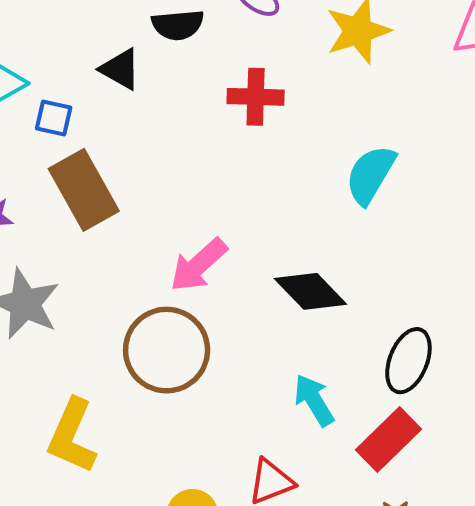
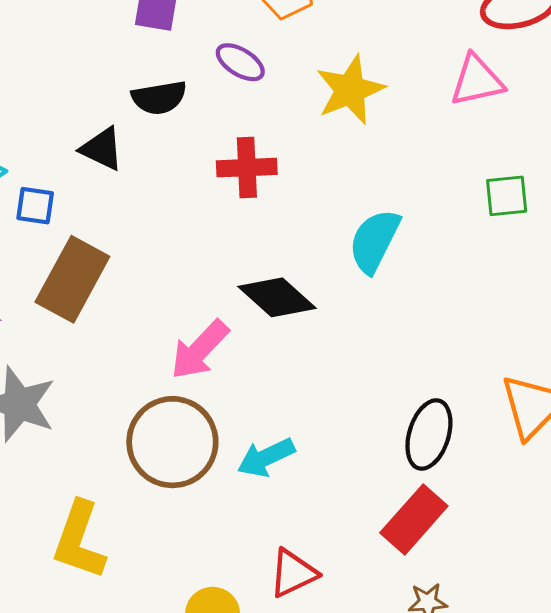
brown rectangle: (84, 190) -> (72, 279), turned 62
black diamond: (310, 291) -> (277, 297), moved
cyan arrow: (314, 400) -> (266, 457), moved, turned -80

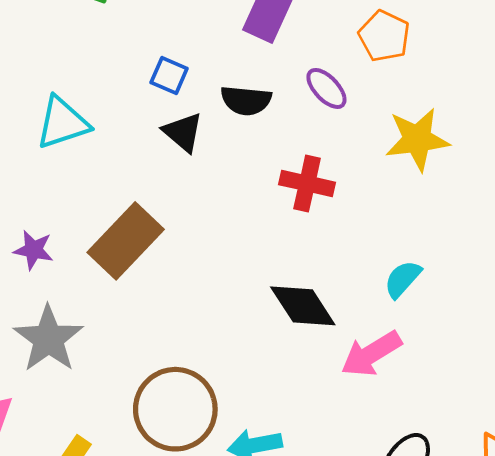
blue square: (35, 206) -> (169, 75), moved
cyan semicircle: (374, 241) -> (403, 279), size x0.7
pink arrow: (200, 350) -> (371, 354), moved

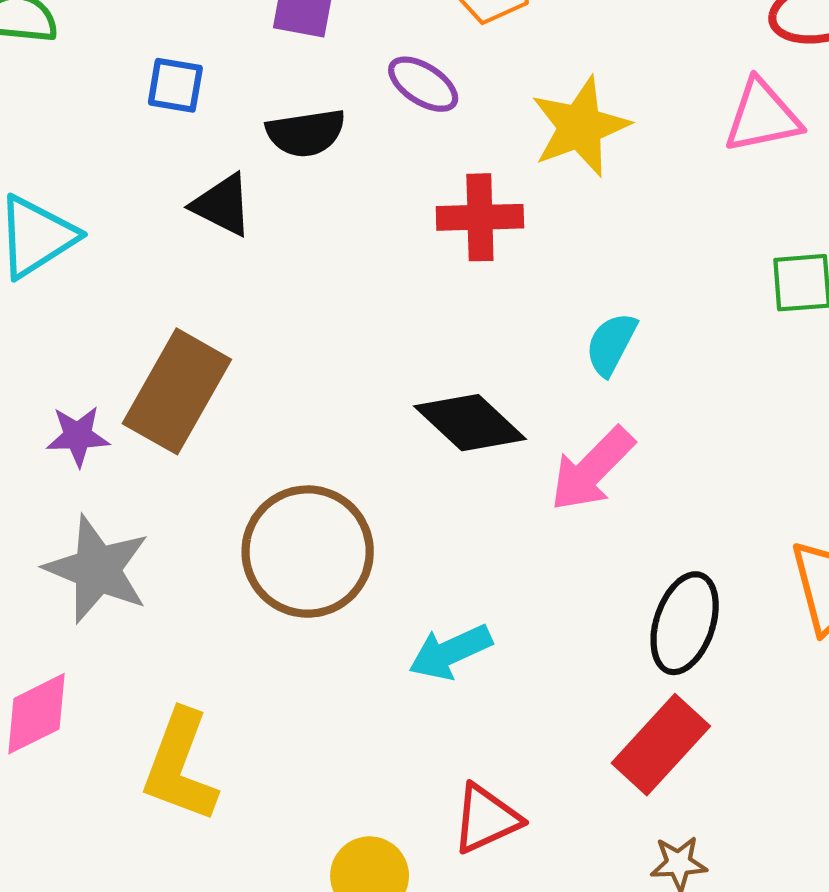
blue square: (169, 75) -> (175, 85), moved
red cross: (307, 183) -> (480, 217), moved
purple star: (33, 250) -> (78, 436), moved
brown circle: (175, 409) -> (308, 552), moved

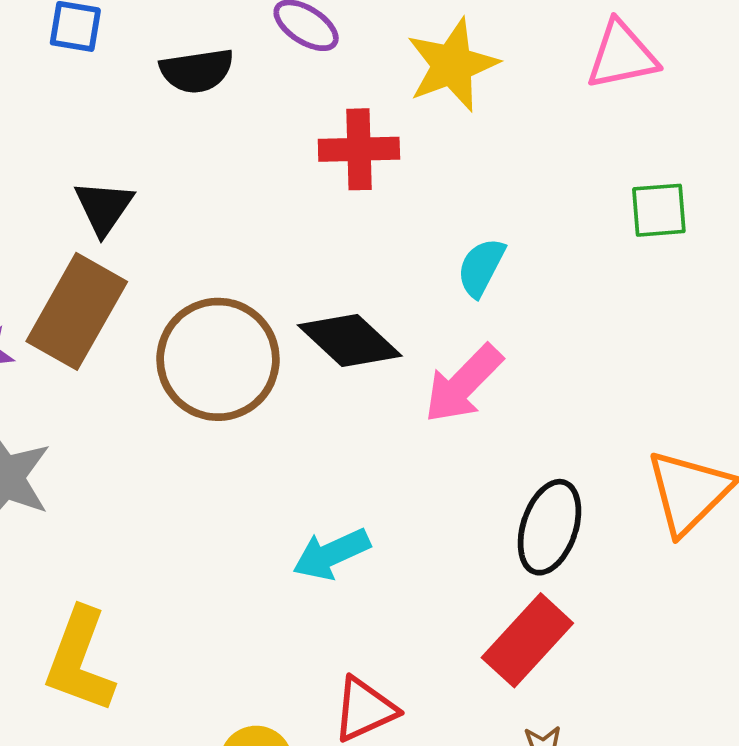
black triangle: (222, 205) -> (104, 207), moved, turned 38
brown circle: (308, 552) -> (218, 359), moved

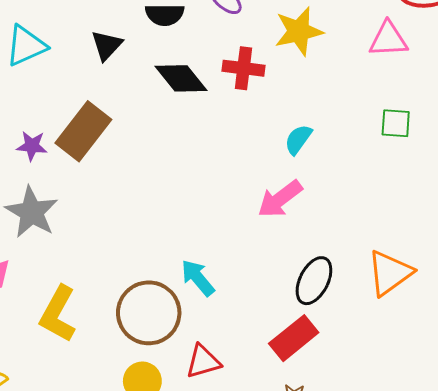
black triangle: (104, 207) -> (107, 45), moved
black diamond: (350, 340) -> (181, 78), moved
brown circle: (218, 359) -> (149, 313), moved
cyan arrow: (331, 554) -> (198, 278), turned 66

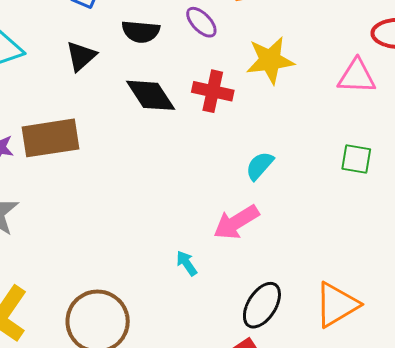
brown rectangle: (83, 131) -> (50, 138), turned 38
cyan arrow: (198, 278) -> (187, 263), moved, size x0.7

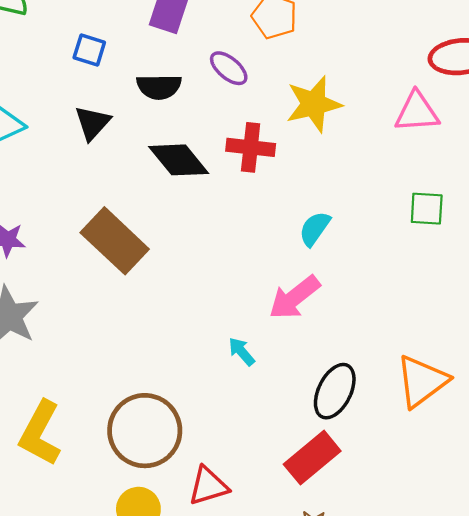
brown rectangle: (50, 138) -> (115, 241), moved, turned 58

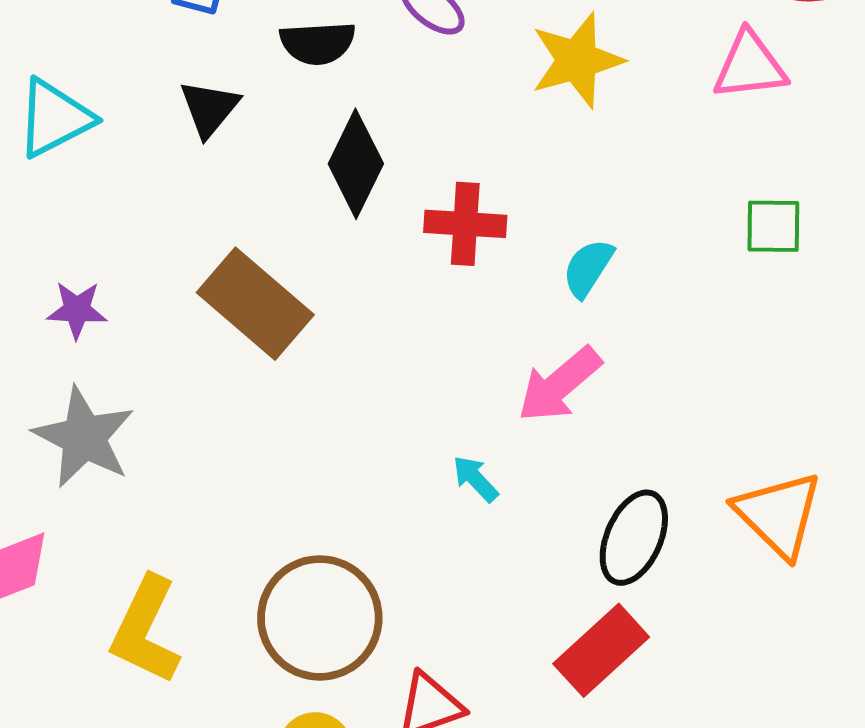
red cross: (251, 147) -> (465, 224), moved
black diamond: (179, 160) -> (356, 164), turned 68
orange triangle: (422, 381) -> (778, 515), turned -36

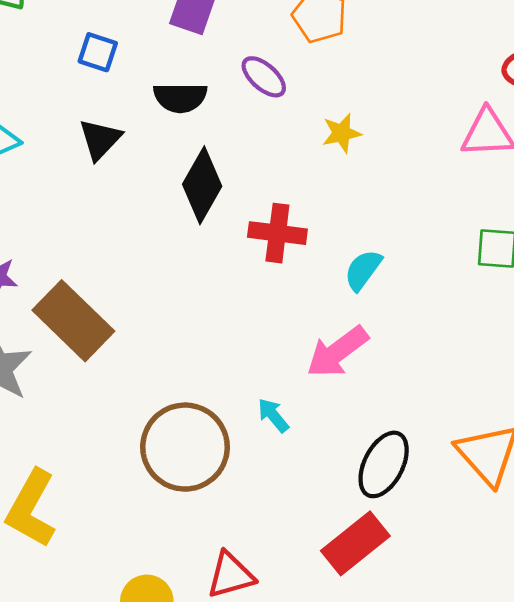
yellow star: (577, 60) -> (342, 133), moved, size x0.6
brown rectangle: (255, 304) -> (73, 321), moved
brown circle: (320, 618) -> (185, 447), moved

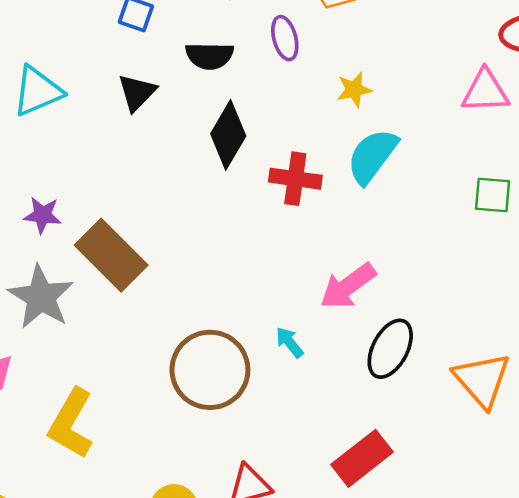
purple ellipse: (264, 77) -> (285, 38), turned 33
cyan semicircle: (363, 270) -> (372, 156), moved, size x1.5
black ellipse: (384, 464) -> (390, 349), moved

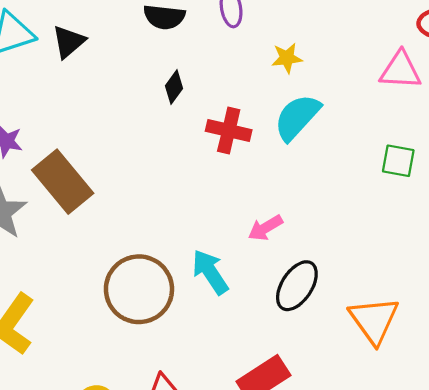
black triangle: (137, 92) -> (69, 42), moved
black diamond: (228, 135) -> (174, 87), size x0.6
pink arrow: (348, 286) -> (265, 228), size x0.7
cyan arrow: (290, 342) -> (210, 272), size x1.6

